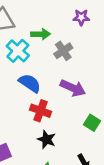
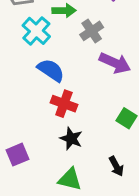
purple arrow: (73, 88) -> (115, 63), moved

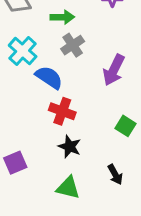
cyan cross: (36, 31) -> (23, 51), moved
gray cross: (92, 31) -> (73, 45), moved
purple arrow: (115, 63) -> (114, 70), turned 92

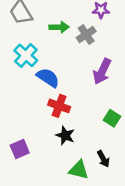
gray cross: (73, 45) -> (86, 35), moved
green triangle: (68, 188) -> (79, 170), moved

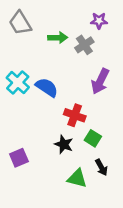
cyan cross: (26, 55) -> (18, 82), moved
red cross: (59, 106) -> (75, 115), moved
green square: (112, 118) -> (93, 138), moved

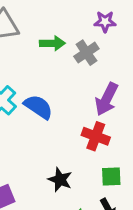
red cross: (75, 115) -> (96, 136), moved
green square: (93, 138) -> (111, 177), moved, turned -35

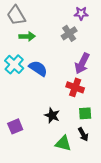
green arrow: (52, 43) -> (27, 36), moved

